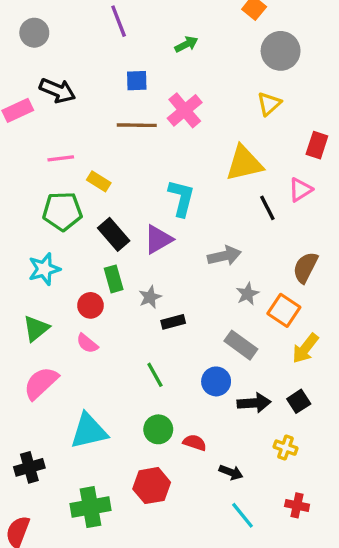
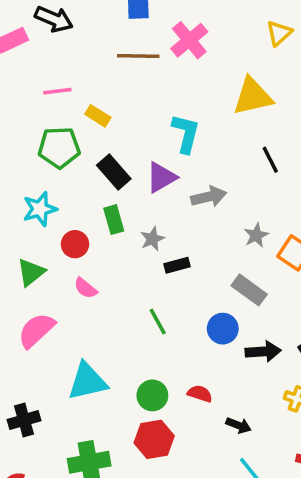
black line: (267, 208) -> (270, 160), moved
gray arrow: (224, 256) -> (209, 197), moved
red circle: (90, 305) -> (75, 244), moved
green circle: (158, 429) -> (152, 395), moved

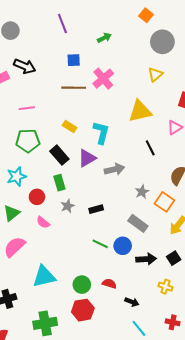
yellow rectangle: (98, 116) -> (70, 126), moved
gray star: (152, 239) -> (68, 206), moved
green line: (158, 322) -> (100, 244), moved, turned -35

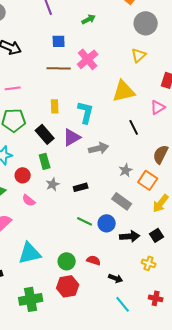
yellow rectangle: (70, 126) -> (55, 106), turned 56

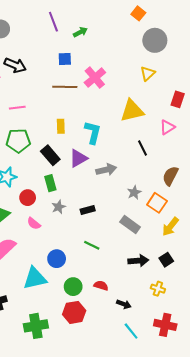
green arrow: (89, 19) -> (80, 32), moved
blue circle: (107, 223) -> (57, 259), moved
red cross: (156, 298) -> (165, 325), size x1.5

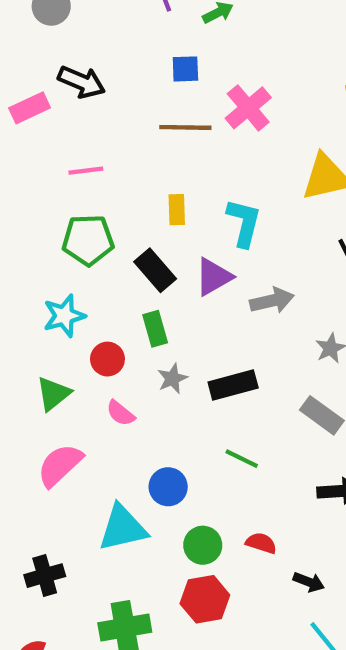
black rectangle: (88, 210) -> (233, 385), size x1.5

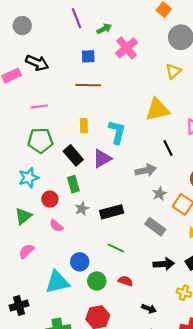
pink cross: (248, 108) -> (127, 48), moved
gray arrow: (272, 301) -> (146, 170), moved
pink semicircle: (60, 465) -> (26, 251), size x0.7
red semicircle: (261, 543) -> (125, 281), moved
green circle: (203, 545) -> (97, 281), moved

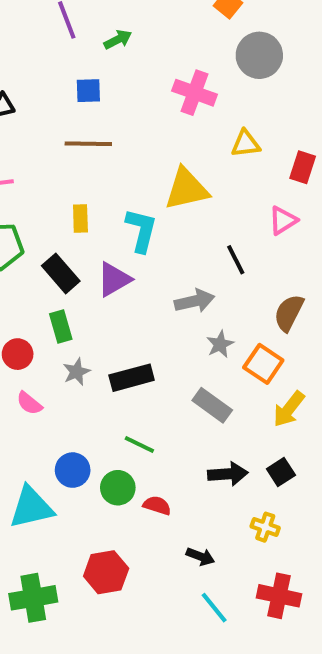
pink cross: (127, 48) -> (194, 93), moved, turned -30
yellow triangle: (173, 71) -> (246, 144), moved, turned 35
yellow triangle: (157, 110) -> (187, 189), moved
green circle: (97, 281) -> (118, 488), moved

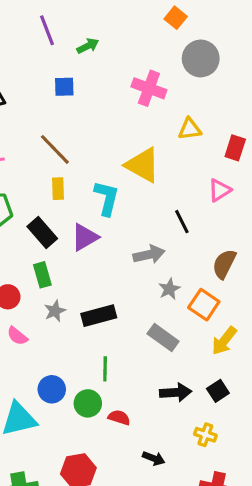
brown line: (88, 144) -> (55, 149), moved, turned 45
yellow triangle: (187, 189) -> (143, 165), turned 42
green line: (139, 444) -> (105, 369), turned 65

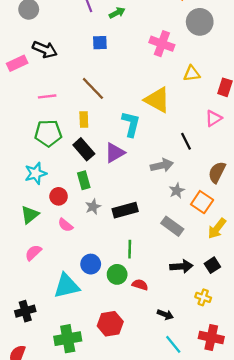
yellow rectangle: (58, 189) -> (84, 119), moved

